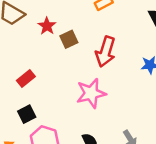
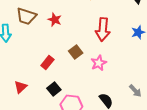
brown square: (69, 39) -> (76, 52), moved
pink star: (91, 93) -> (99, 63), size x0.7

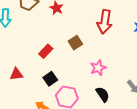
pink star: (99, 63) -> (98, 68), moved
red triangle: (21, 87) -> (16, 74), turned 32

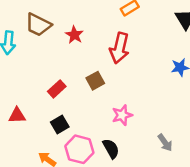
red arrow: (105, 22) -> (120, 48), moved
black semicircle: (103, 94) -> (111, 149), moved

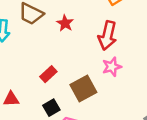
brown square: (95, 81) -> (83, 89), moved, size x1.5
pink star: (122, 115) -> (112, 67), moved

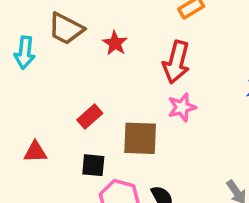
brown square: (83, 89) -> (140, 138), turned 30
black square: (51, 108) -> (93, 165), turned 35

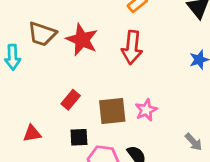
red star: (115, 43) -> (82, 40), size x1.6
pink star: (182, 107) -> (146, 110), moved

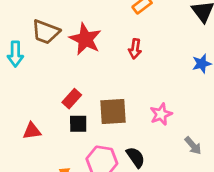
red arrow: (132, 47) -> (135, 49), size x0.6
pink star: (146, 110) -> (161, 114), moved
black square: (79, 137) -> (78, 124), moved

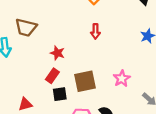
red star: (85, 39) -> (57, 53), moved, size x0.6

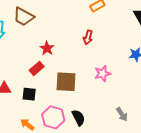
pink star: (122, 79) -> (103, 74), moved
black square: (60, 94) -> (29, 94), moved

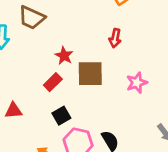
brown square: (66, 82) -> (90, 74), moved
black square: (29, 94) -> (61, 116), moved, turned -32

